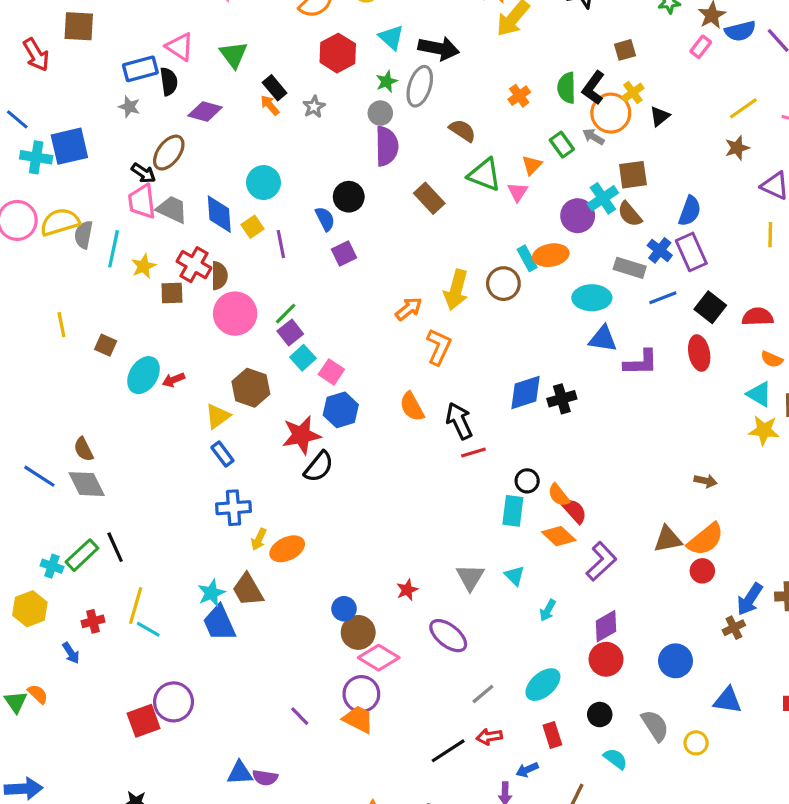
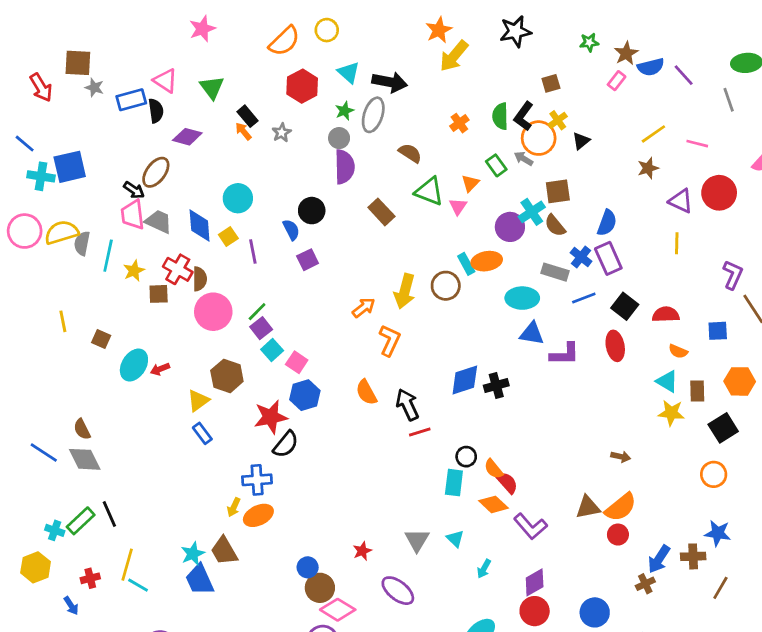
gray star: (129, 107) -> (94, 87), moved
blue cross: (233, 508) -> (257, 480), moved
purple L-shape: (601, 561) -> (530, 526), turned 92

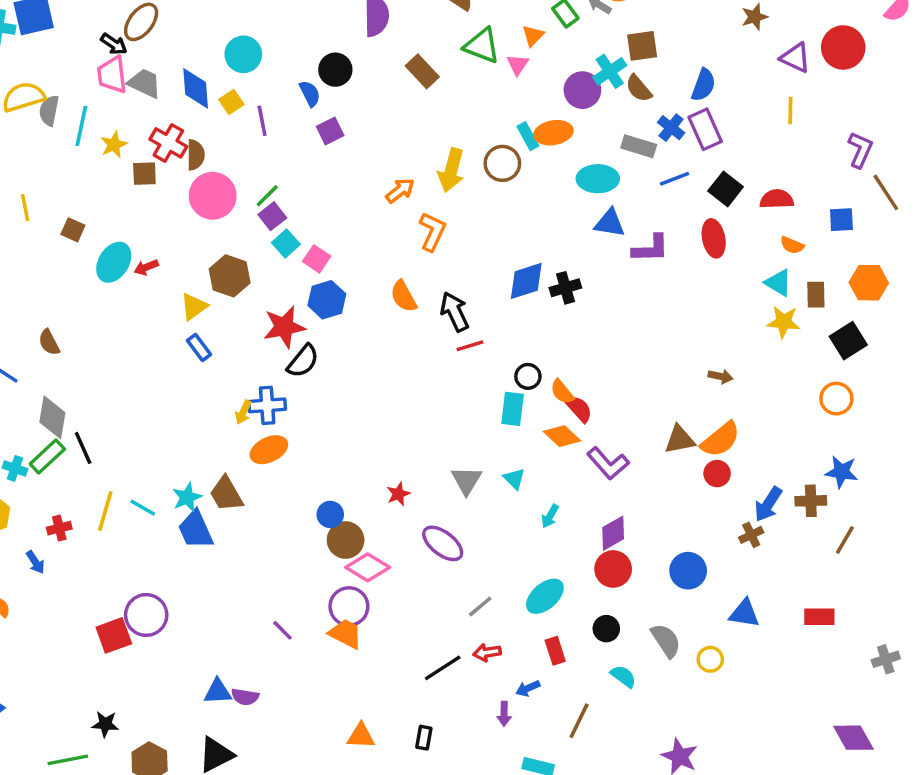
gray diamond: (85, 459) -> (52, 417), moved, turned 36
yellow arrow: (234, 507) -> (243, 412), moved
cyan line: (138, 585) -> (143, 508), moved

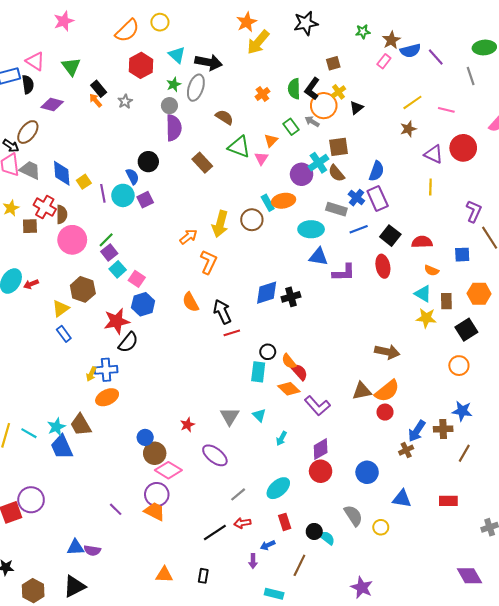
cyan circle: (243, 54) -> (123, 195), moved
brown arrow: (720, 376) -> (387, 352), size x1.6
black circle: (606, 629) -> (314, 531), moved

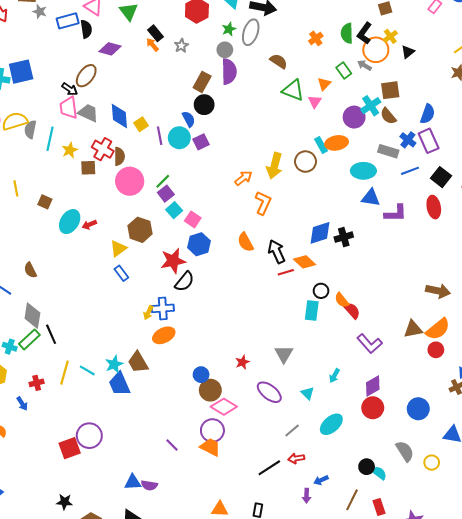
brown rectangle: (202, 163) -> (202, 82), moved, turned 72
orange diamond: (289, 389) -> (304, 262), moved
cyan triangle: (259, 415) -> (308, 393), moved
red rectangle: (285, 522) -> (379, 507), moved

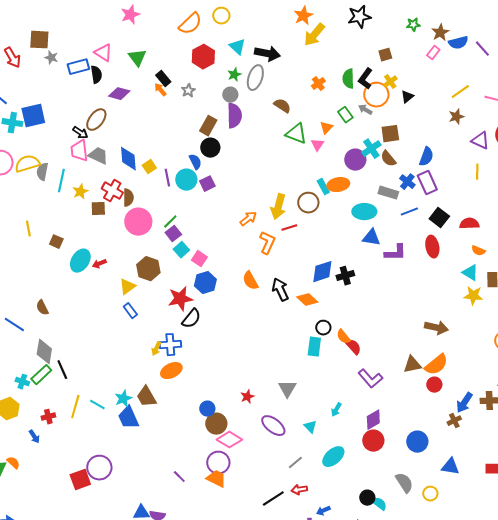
red line: (286, 272) -> (289, 228), moved

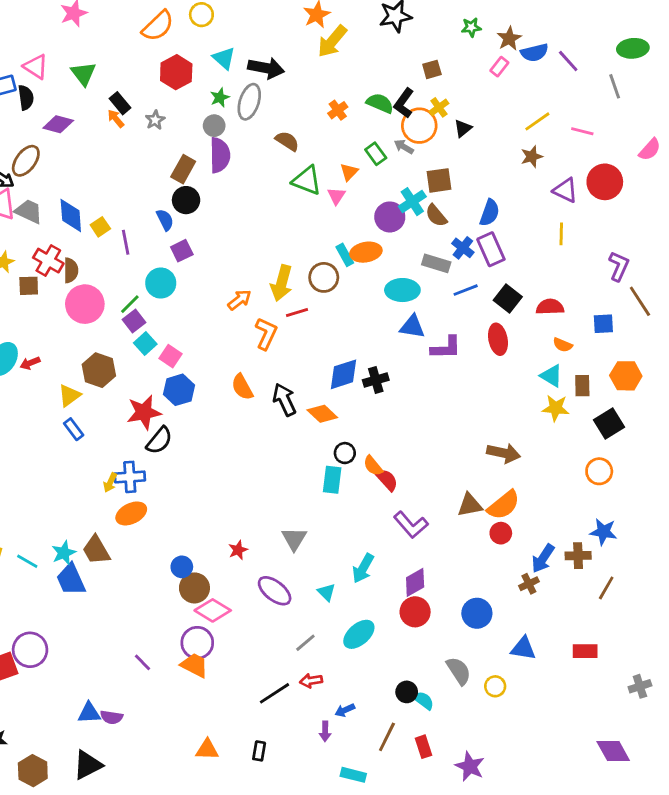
green semicircle: (348, 79) -> (380, 103), turned 114
cyan circle: (186, 180) -> (161, 283), moved
cyan arrow: (336, 410) -> (363, 568), size x1.5

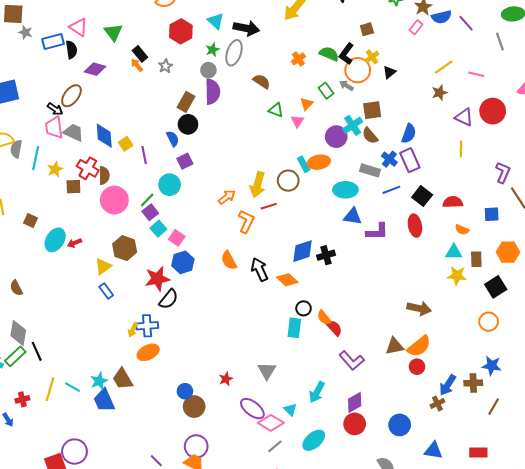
green triangle: (307, 180) -> (276, 110), size x0.7
cyan triangle: (551, 376) -> (454, 252), turned -30
pink diamond: (213, 610) -> (271, 423), moved

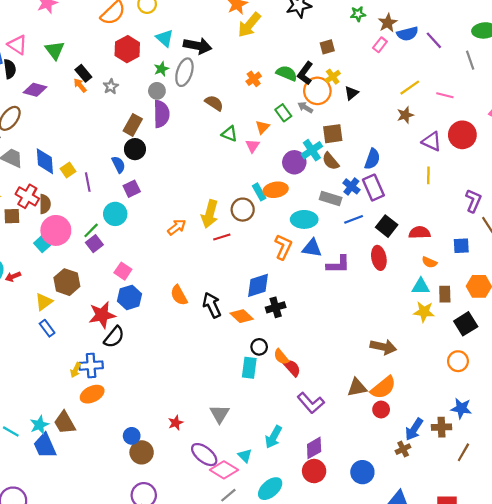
orange L-shape: (246, 221) -> (283, 247), moved
cyan square: (158, 229) -> (43, 244), moved
black cross: (326, 255) -> (276, 307), moved

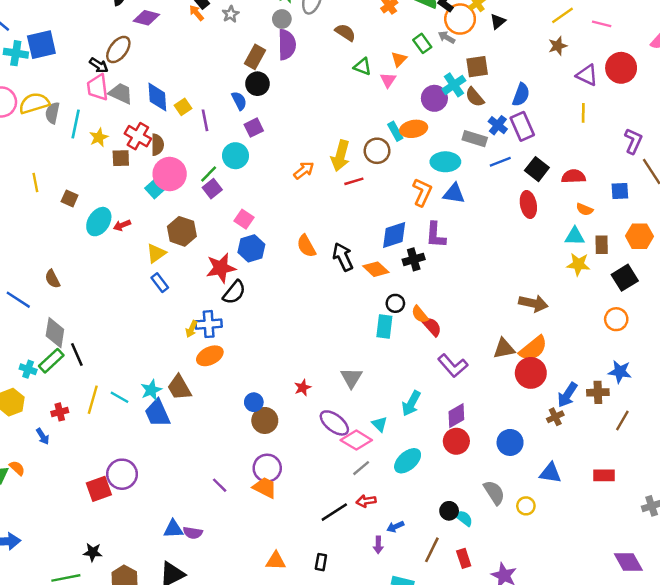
purple L-shape: (338, 264) -> (436, 235), moved, turned 95
red circle: (381, 409) -> (531, 373), size x1.6

